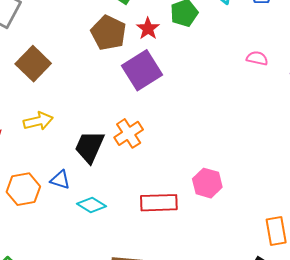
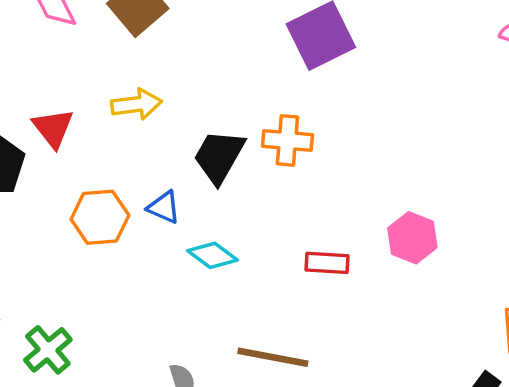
orange cross: (129, 133) -> (287, 140), turned 32
red rectangle: (159, 203) -> (327, 263), size x0.7

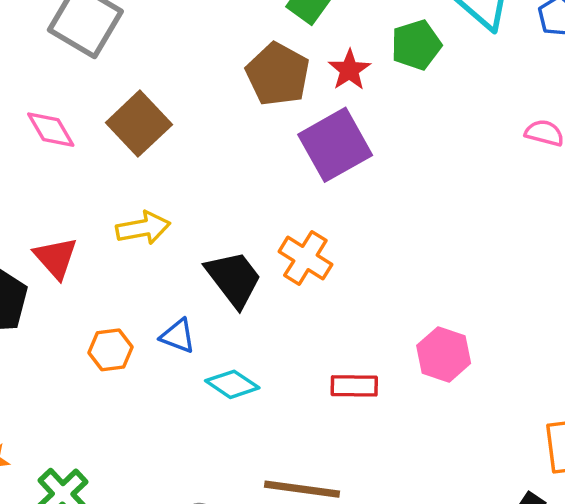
orange cross: (287, 140) -> (305, 258), turned 30
black trapezoid: (219, 156) -> (234, 279), turned 116
orange hexagon: (100, 217) -> (111, 350), size x0.7

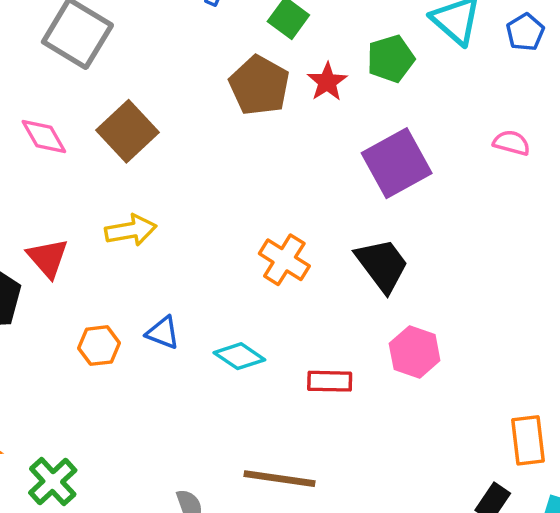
purple square: (335, 145) -> (397, 163), moved
black trapezoid: (234, 279) -> (382, 265), moved
cyan diamond: (232, 384) -> (239, 356), moved

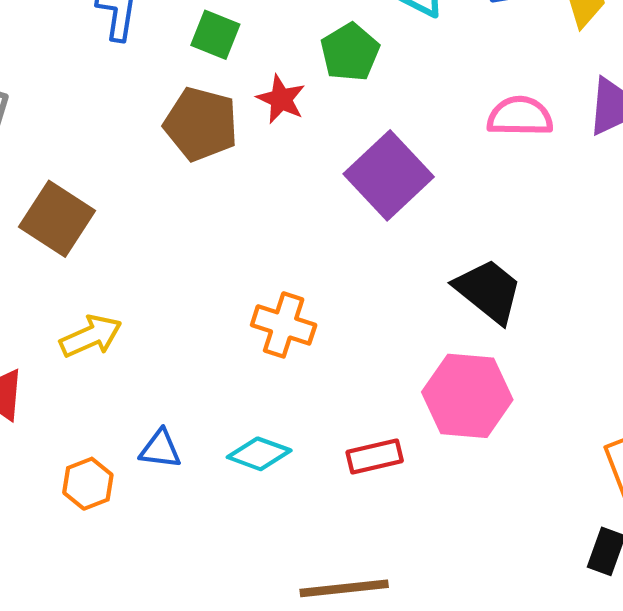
pink semicircle: (511, 143) -> (520, 116), size x1.4
black trapezoid: (382, 265) -> (488, 291), moved
pink hexagon: (415, 352) -> (467, 396), size x1.4

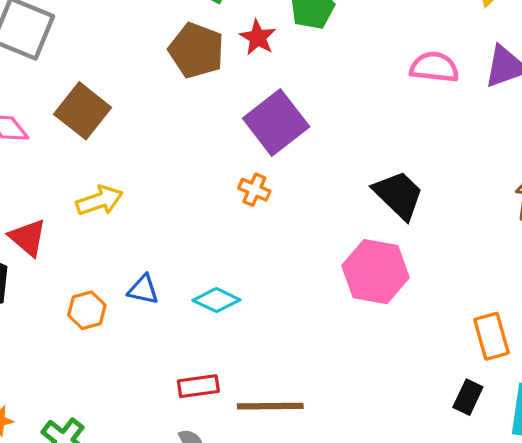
purple square: (389, 175) -> (276, 123), moved
orange cross: (284, 325) -> (254, 190), moved, size x0.7
red rectangle: (375, 457) -> (198, 386), moved

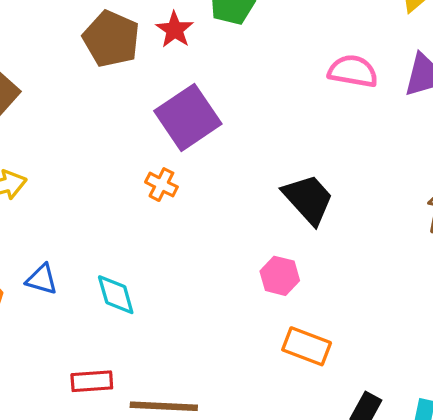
pink hexagon: (376, 272) -> (280, 276), size x0.6
cyan diamond: (216, 300) -> (116, 295), turned 45
orange rectangle: (491, 336) -> (307, 346), moved, turned -57

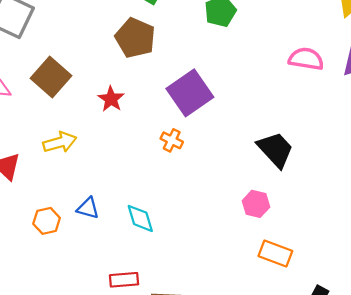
red star: (175, 30) -> (111, 99), moved

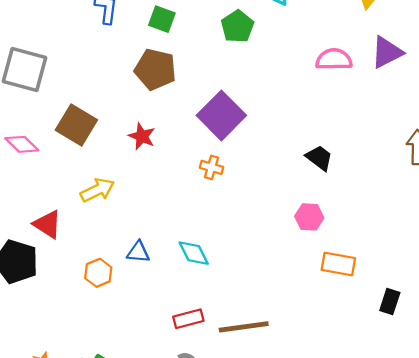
black trapezoid: (275, 150) -> (319, 158), size x0.7

